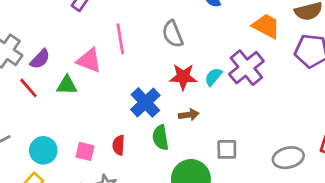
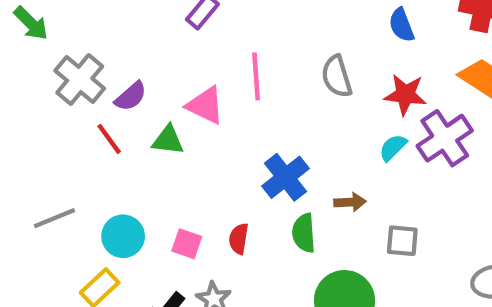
red star: (183, 77) -> (405, 95), moved
gray square: (227, 149) -> (402, 241), moved

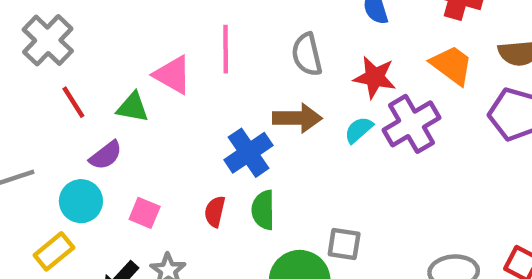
purple semicircle: (131, 96) -> (106, 155), moved
brown arrow: (350, 202) -> (297, 118), moved, size x1.5
red semicircle: (239, 239) -> (215, 212), moved
gray square: (402, 241) -> (344, 244), moved

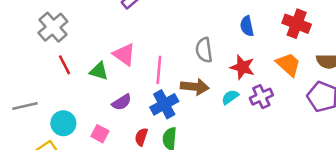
pink line: (226, 49) -> (159, 70), moved
purple cross: (411, 124) -> (261, 97), size x0.7
purple semicircle: (106, 155) -> (122, 102), moved

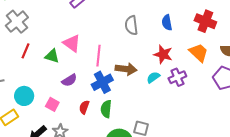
gray semicircle: (204, 50) -> (131, 25), moved
red line: (65, 65) -> (26, 51), turned 49

